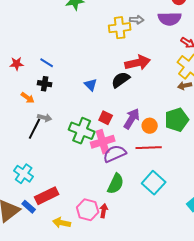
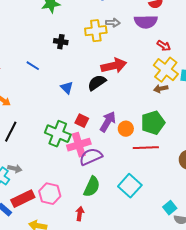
blue line: (47, 63) -> (33, 66), moved
black cross: (45, 84) -> (61, 42), moved
gray arrow: (45, 118) -> (15, 169), moved
red line: (149, 148) -> (146, 148), moved
pink hexagon: (88, 210) -> (50, 194), moved

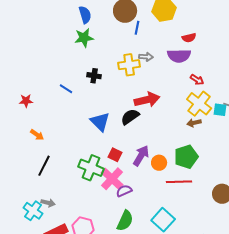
blue line: (33, 66) -> (66, 89), moved
blue triangle: (67, 88) -> (100, 122), size x1.5
pink cross: (79, 145) -> (112, 179), turned -30
purple semicircle: (91, 157) -> (124, 191), size x0.7

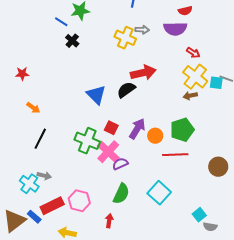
yellow cross: (129, 65) -> (125, 38), turned 30
black cross: (94, 76) -> (72, 41), moved, turned 32
blue line: (66, 89) -> (61, 22), moved

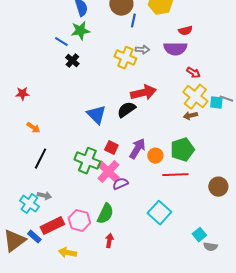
green semicircle: (121, 194) -> (105, 214), moved

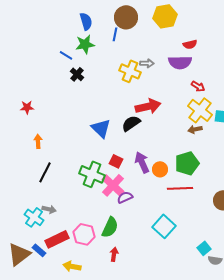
blue line: (133, 21) -> (115, 34), moved
orange arrow: (33, 128) -> (38, 141), turned -128
purple arrow: (137, 149) -> (142, 162), turned -55

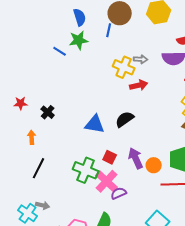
black cross: (77, 74) -> (48, 112), moved
red arrow: (148, 106) -> (139, 85), moved, size x0.7
blue triangle: (101, 128) -> (95, 124), turned -35

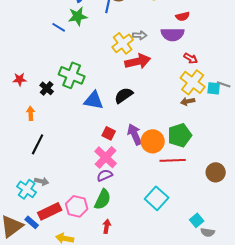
yellow cross: (124, 67) -> (123, 43), turned 30
red arrow: (139, 85) -> (138, 61), size x1.4
orange circle: (154, 165) -> (153, 141), size x1.5
green cross: (86, 170) -> (72, 75), moved
purple semicircle: (119, 193) -> (105, 175), moved

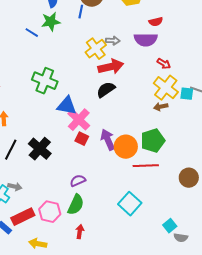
black cross: (47, 88) -> (40, 149), moved, size x1.6
black semicircle: (124, 95) -> (106, 90), moved
pink cross: (106, 157) -> (79, 120), moved

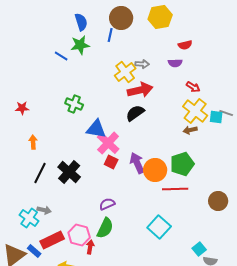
purple semicircle: (146, 40) -> (175, 63), size x0.6
green cross: (45, 81) -> (74, 104), size x0.7
red arrow: (80, 232) -> (90, 247), moved

